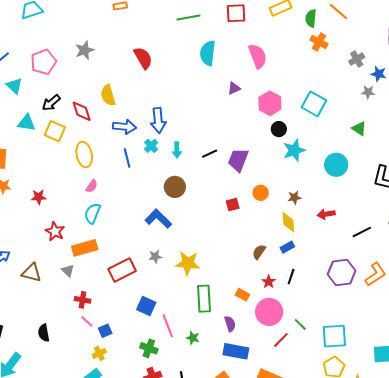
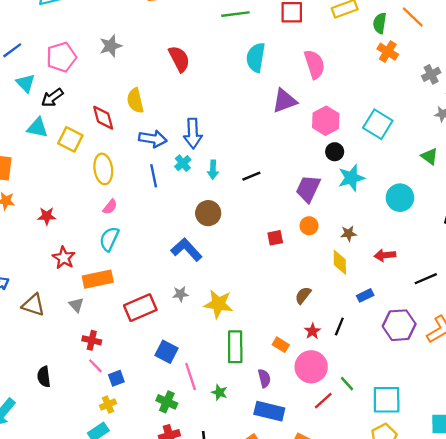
purple triangle: (234, 88) -> (284, 101), size x1.6
black arrow: (51, 103) -> (52, 98), moved
purple trapezoid: (238, 160) -> (308, 189), moved
blue rectangle: (287, 247) -> (365, 295), moved

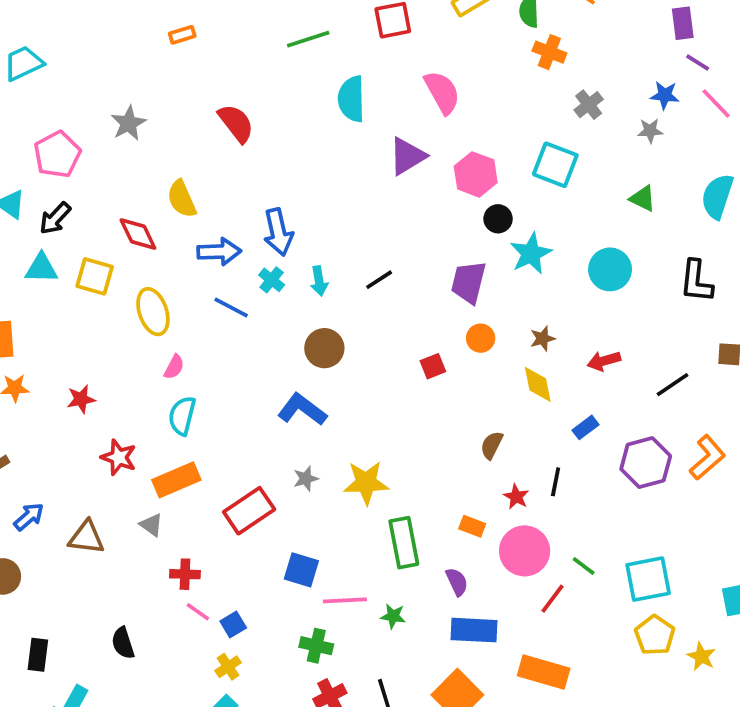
gray cross: (431, 74) -> (589, 105), moved
blue line: (154, 176) -> (231, 307), turned -40
pink line: (191, 377) -> (345, 600), turned -64

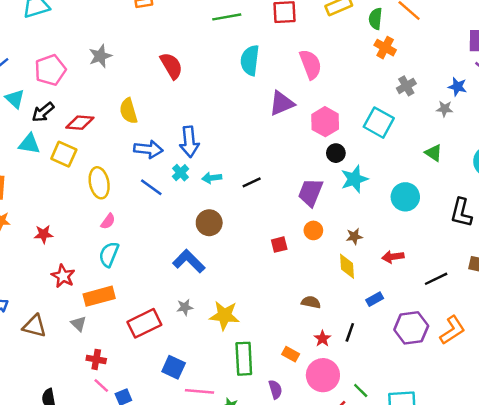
red diamond: (138, 234) -> (80, 123), moved, turned -68
cyan arrow: (319, 281) -> (212, 178), turned 84
brown semicircle: (492, 445) -> (311, 302), turned 66

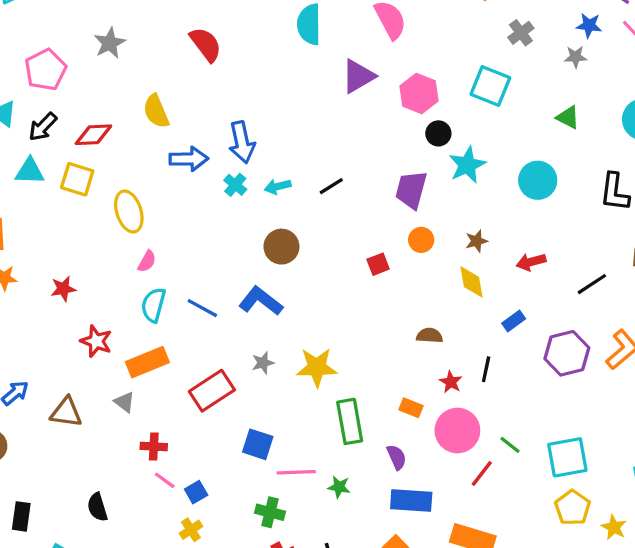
blue line: (151, 187) -> (202, 308), moved

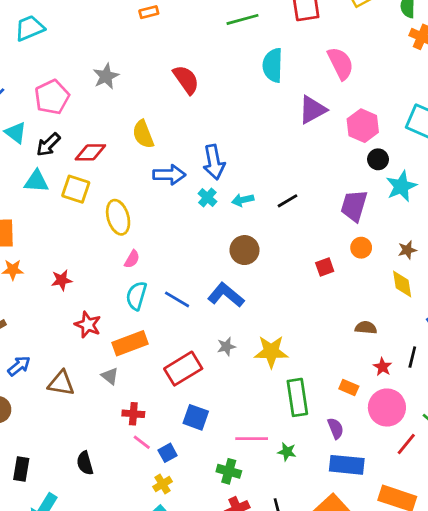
blue square: (258, 444) -> (196, 417), moved

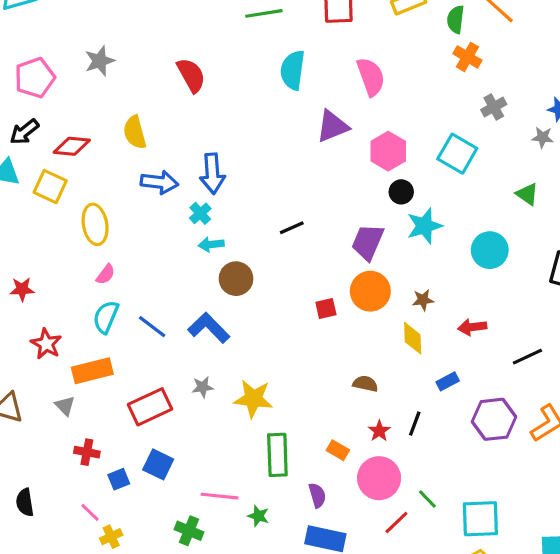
cyan arrow: (243, 200) -> (211, 244), moved
orange circle: (361, 248) -> (370, 291), size x1.6
pink line: (142, 442) -> (90, 512), moved
blue square: (168, 453) -> (119, 479), moved

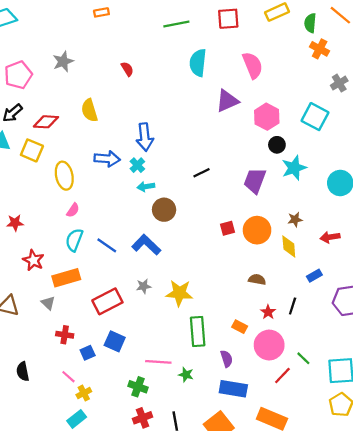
red semicircle: (191, 75) -> (127, 69), size x0.6
blue arrow: (159, 182) -> (107, 159), moved
orange circle: (370, 291) -> (257, 230), moved

